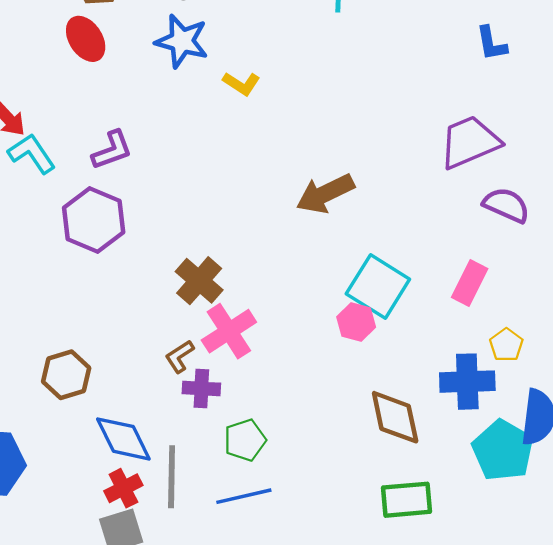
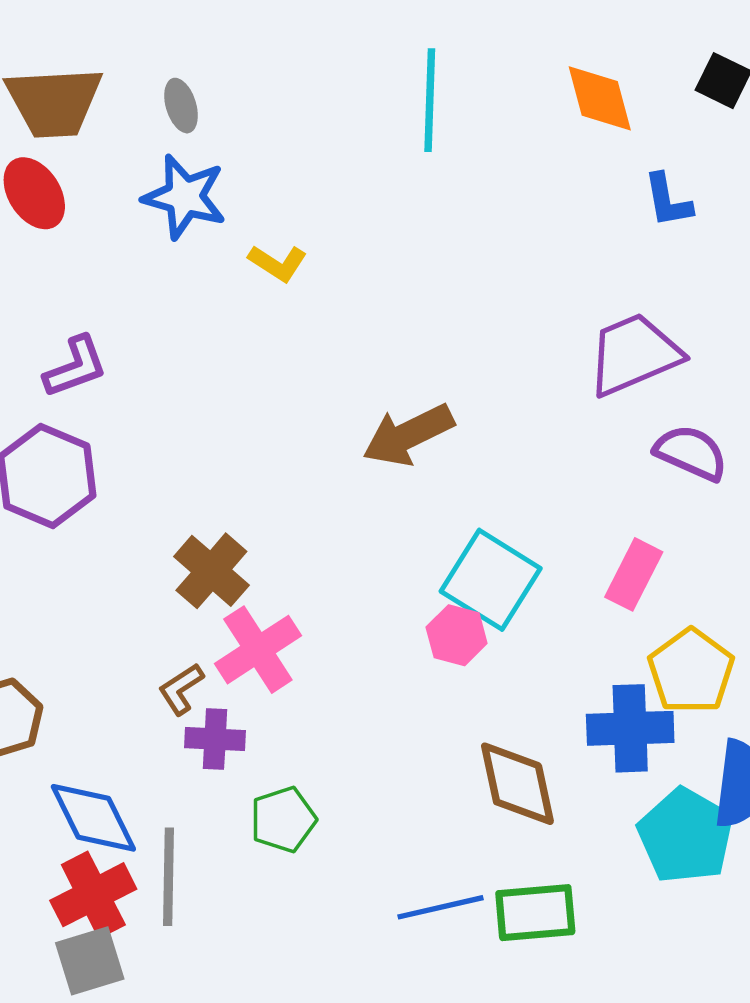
yellow pentagon: (506, 345) -> (691, 671), size x1.6
red cross: (123, 488) -> (93, 895), size x1.4
blue line: (244, 496) -> (440, 907), moved

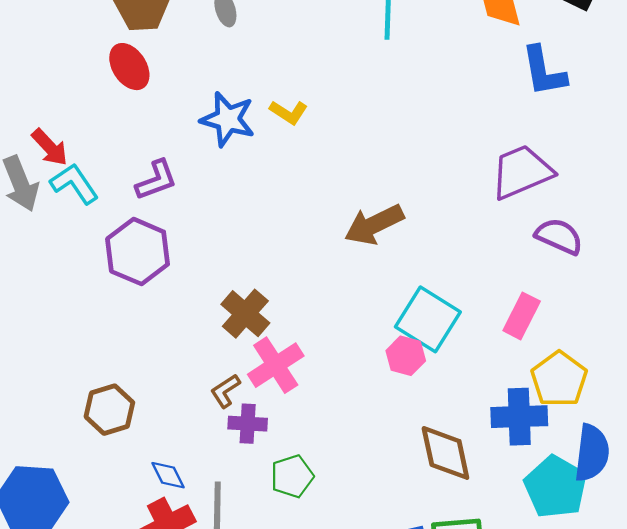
blue star: (185, 197) -> (228, 119), moved
blue L-shape: (668, 200) -> (544, 71), size x1.4
blue diamond: (93, 818) -> (168, 475), size x0.6

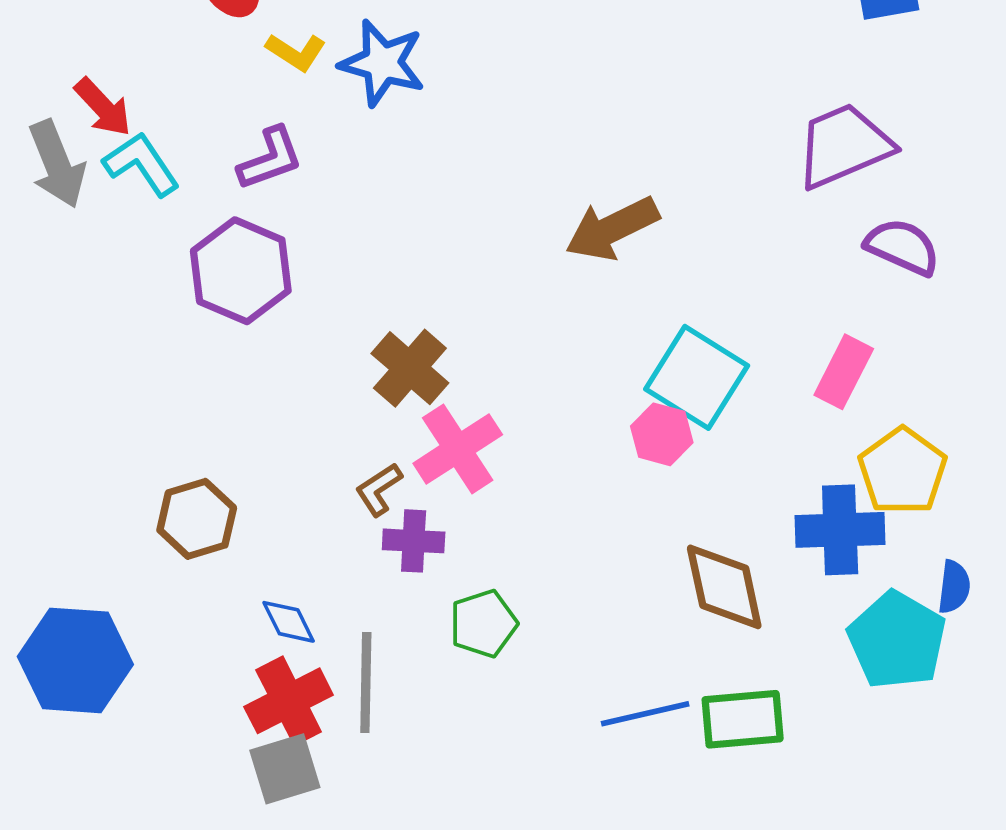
yellow L-shape: (289, 112) -> (296, 52), moved
blue semicircle: (592, 453) -> (954, 587), size x0.6

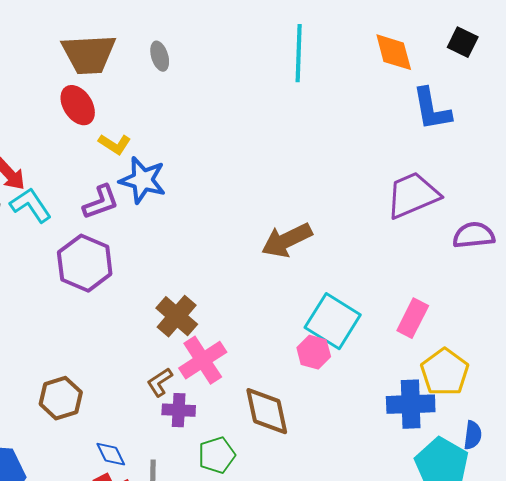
blue star: (382, 63) -> (143, 180), moved
purple semicircle: (903, 247) -> (474, 235), moved, turned -30
brown diamond: (724, 587) -> (267, 411), moved

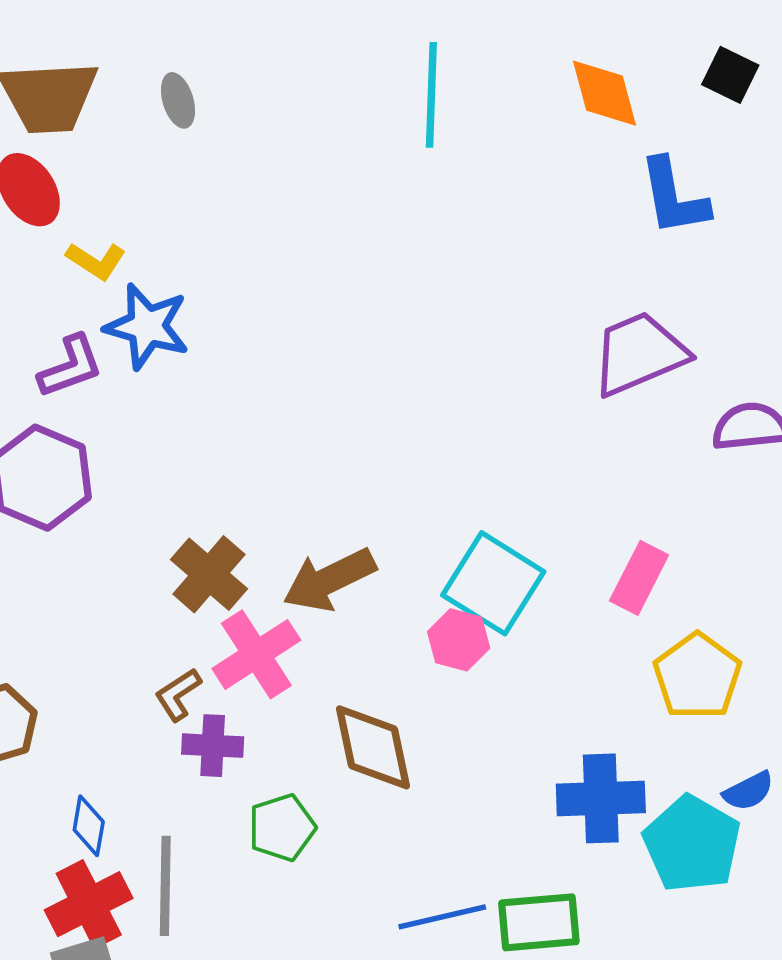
brown arrow: (287, 240) -> (329, 580), moved
blue cross: (411, 404) -> (601, 798), moved
blue semicircle: (473, 435) -> (748, 791), turned 56
blue diamond: (111, 454) -> (89, 826), turned 36

